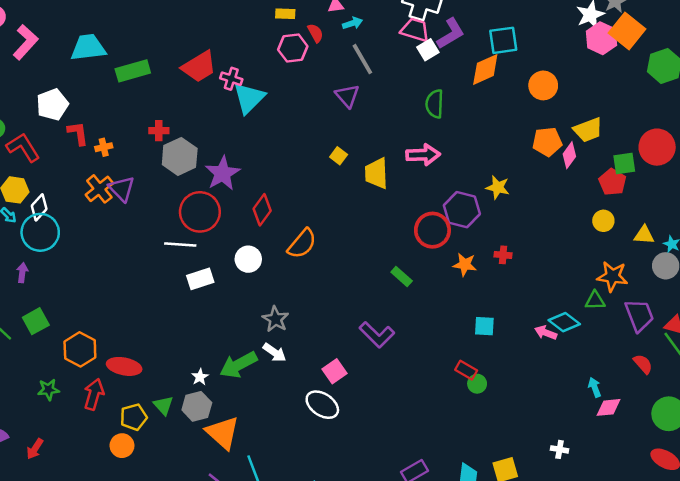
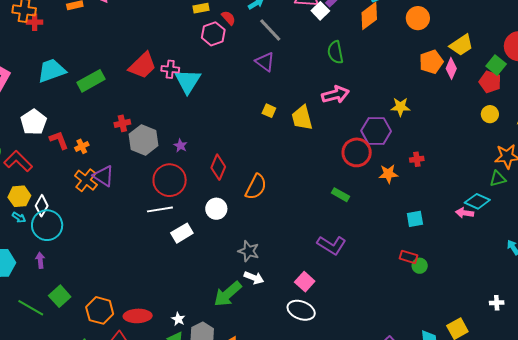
green square: (624, 163) -> (496, 65), turned -30
purple star: (223, 173) -> (180, 146), size x0.5
white star: (200, 377) -> (178, 319), moved

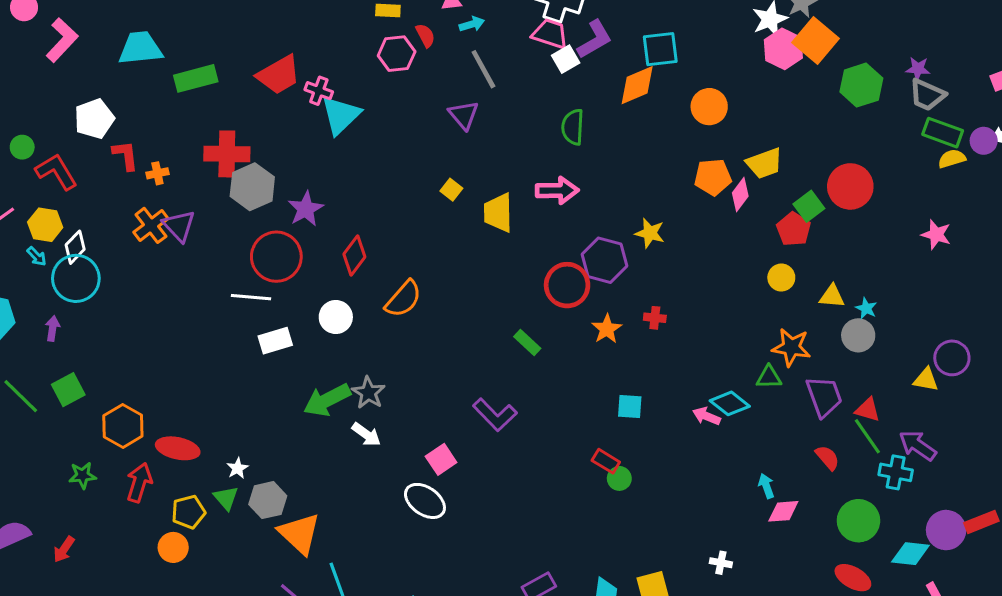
red cross: (122, 123) -> (227, 154), size x1.8
purple star: (180, 146) -> (306, 209), size x1.6
orange star: (388, 174) -> (607, 329), turned 30
green arrow: (228, 294) -> (327, 400), moved

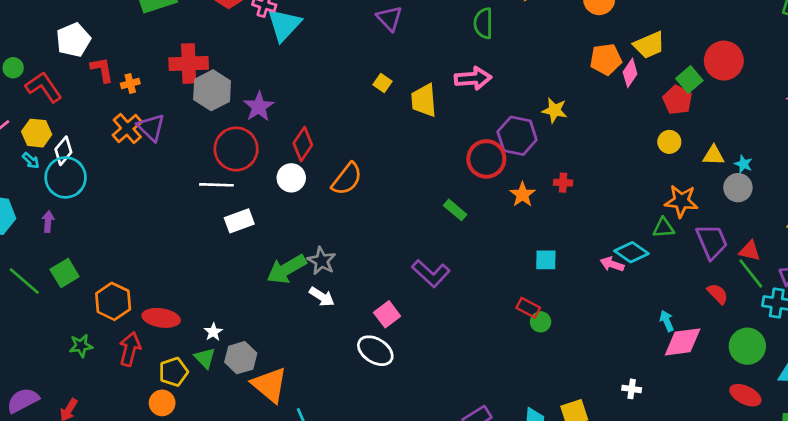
white circle: (336, 317) -> (291, 178), moved
pink diamond: (783, 511) -> (683, 342), size x1.4

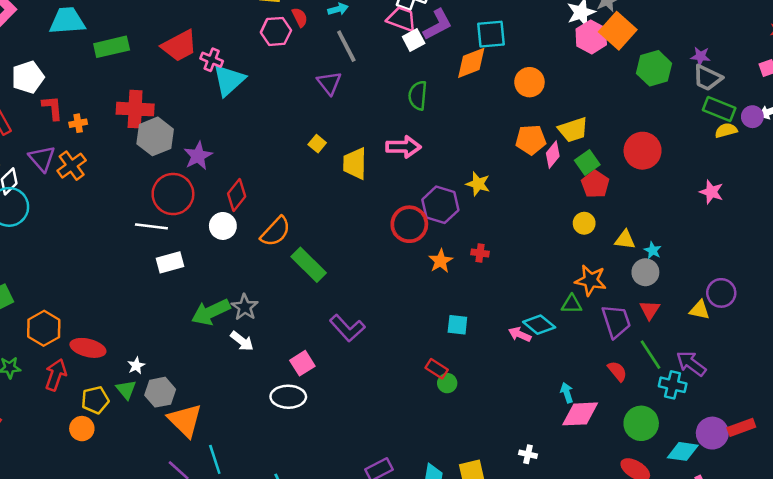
green square: (689, 79) -> (587, 162), moved
purple triangle: (151, 127) -> (42, 158), moved
green rectangle: (455, 210) -> (309, 265), moved, size x1.6
red triangle: (750, 251) -> (650, 310), moved, turned 45
white ellipse: (375, 351) -> (288, 397), turned -36

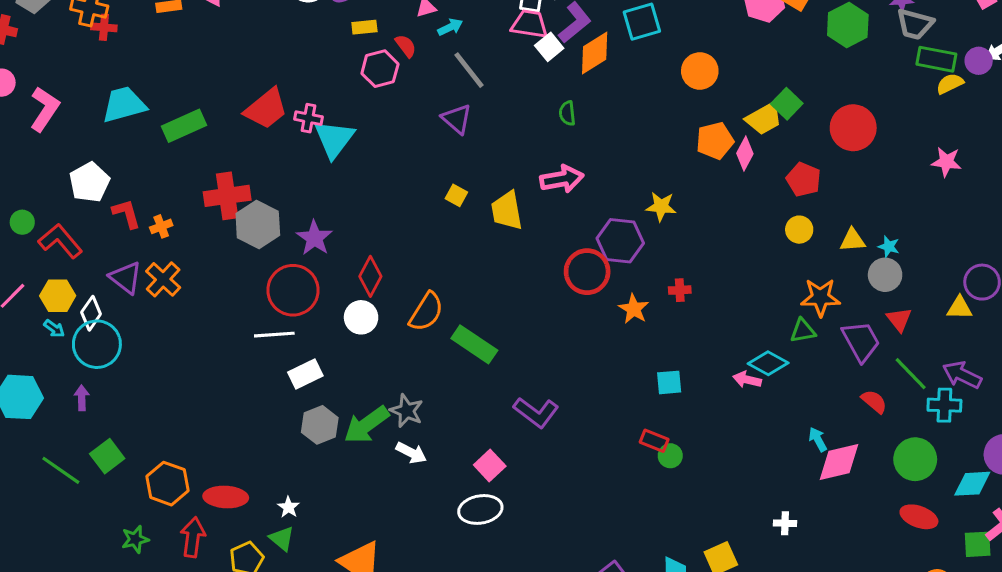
orange diamond: (471, 63) -> (595, 53), moved
green semicircle: (418, 95) -> (567, 113), size x0.7
green square: (587, 162) -> (787, 104), moved
gray hexagon: (160, 392) -> (320, 425), moved

